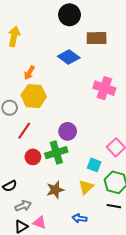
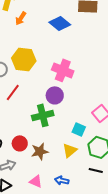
orange arrow: (29, 73) -> (21, 18), moved
pink cross: (104, 88) -> (63, 70), moved
red circle: (33, 157) -> (20, 143), moved
pink triangle: (40, 223) -> (36, 181), moved

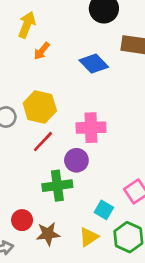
pink cross: (63, 70) -> (91, 128), turned -30
red line: (13, 92) -> (43, 142), moved

